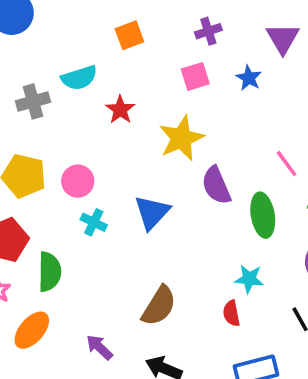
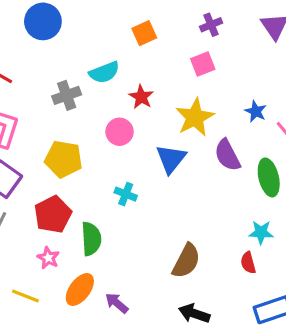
blue star: (249, 78) -> (256, 111), moved
pink circle: (78, 181) -> (120, 132), moved
blue triangle: (152, 212) -> (171, 159), moved
purple arrow: (99, 347) -> (117, 303), moved

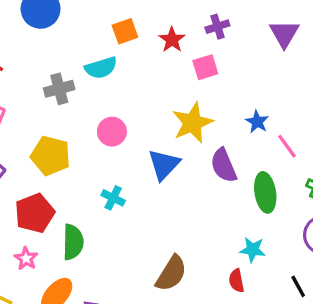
orange square: (144, 33) -> (125, 31), moved
red star: (141, 97) -> (172, 40), moved

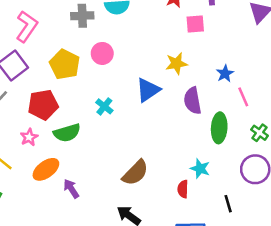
yellow star: (193, 123) -> (176, 64), size x0.7
pink circle: (112, 132) -> (102, 53), moved
green semicircle: (73, 242) -> (67, 133), turned 60

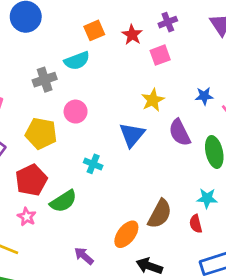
blue star: (225, 74) -> (204, 96), turned -30
orange ellipse: (46, 169) -> (126, 234), moved
brown semicircle: (135, 173) -> (160, 214), moved

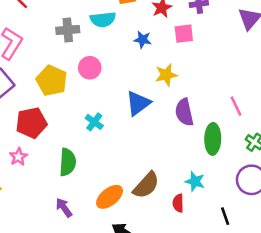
blue star: (204, 96) -> (143, 40), moved
green semicircle: (63, 201) -> (68, 162), moved, turned -68

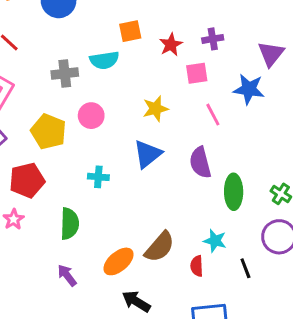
blue star: (143, 40) -> (249, 89), moved, size x1.5
yellow star: (166, 75) -> (155, 109), moved
pink line: (236, 106) -> (213, 115), moved
cyan cross: (94, 122) -> (98, 177), turned -30
black line: (225, 216) -> (245, 268), moved

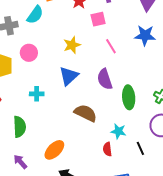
cyan semicircle: (104, 60) -> (35, 15), turned -42
blue star: (249, 89) -> (145, 35), moved
brown semicircle: (160, 247) -> (86, 113), moved, turned -100

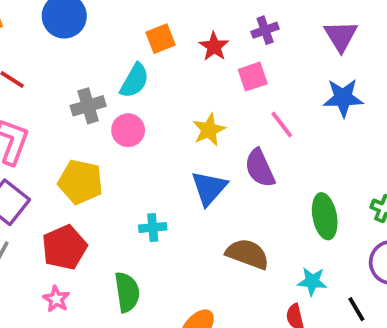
pink circle: (29, 53) -> (128, 130), moved
purple semicircle: (105, 79) -> (260, 168), moved

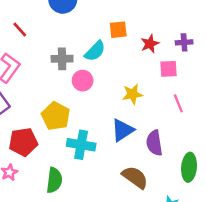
purple semicircle: (260, 168) -> (154, 143), moved
yellow pentagon: (80, 182) -> (56, 116), moved
cyan cross: (153, 227) -> (81, 145), size x1.6

